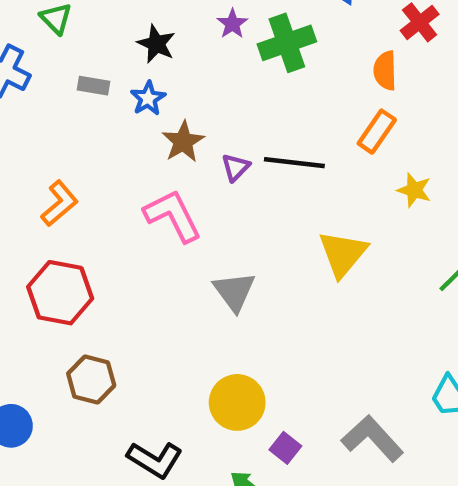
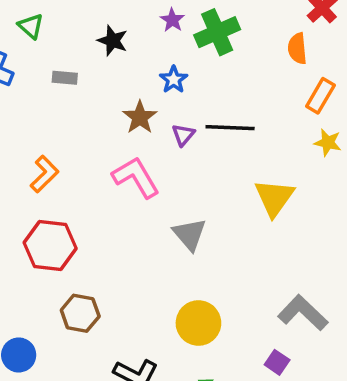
blue star: (148, 98) -> (174, 80), moved
orange rectangle: (377, 132) -> (320, 96), moved
gray L-shape: (372, 439) -> (303, 313), moved
purple square: (285, 448) -> (277, 362), moved

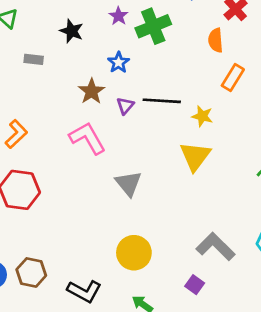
yellow star: (328, 143) -> (202, 116), moved
brown hexagon: (80, 313) -> (31, 272), moved

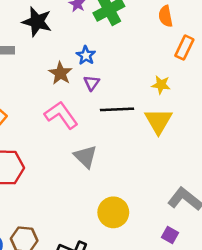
black star: (72, 31) -> (37, 22), size x1.4
blue star: (119, 62) -> (86, 55), moved
black line: (162, 101) -> (117, 109), moved
gray triangle: (128, 183) -> (85, 157), moved

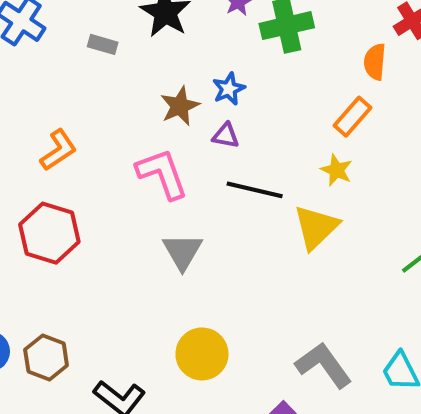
orange rectangle: (184, 48) -> (353, 117), moved
purple triangle: (92, 83) -> (226, 136), turned 49

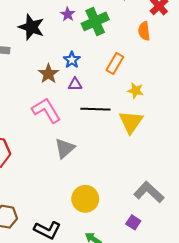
orange rectangle: (353, 117) -> (115, 64), moved
gray triangle: (182, 252) -> (65, 148), turned 30

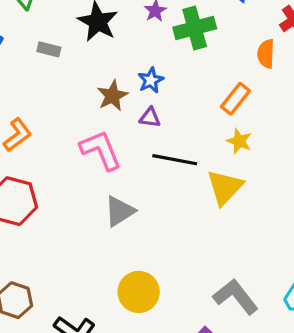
orange rectangle: (115, 64) -> (235, 99), moved

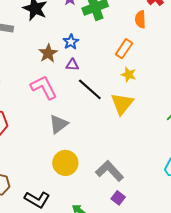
black line: (175, 160) -> (90, 89), turned 36
yellow circle: (139, 292) -> (65, 163), moved
gray L-shape: (236, 297) -> (110, 171), moved

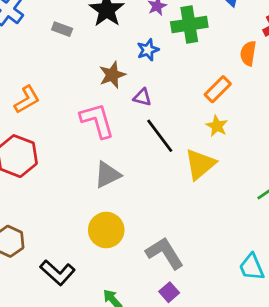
blue star: (71, 42) -> (148, 50), moved

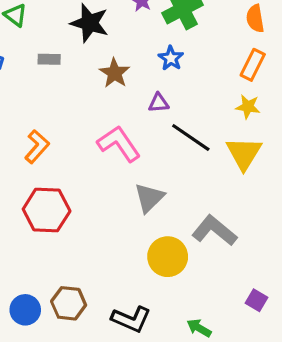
blue star: (148, 50) -> (171, 58), moved
brown star: (112, 75) -> (115, 73), moved
orange rectangle: (218, 89) -> (253, 65), moved
gray L-shape: (165, 253) -> (214, 231), moved

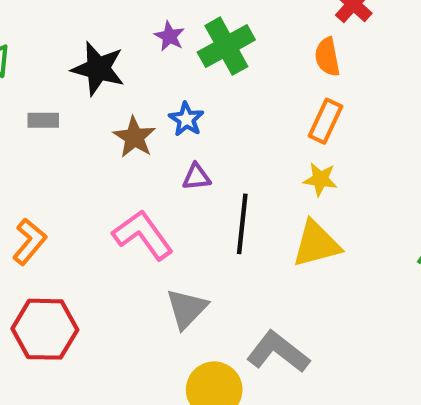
blue star: (171, 58) -> (186, 119), moved
black line: (191, 138) -> (242, 224), turned 63
yellow triangle: (244, 153) -> (316, 244), turned 45

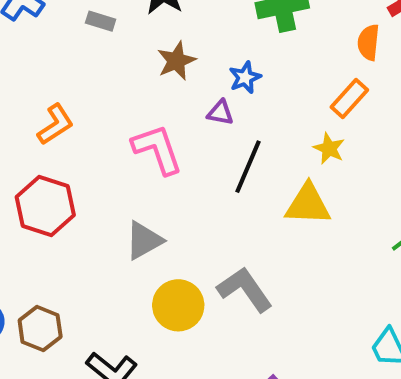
blue star: (186, 119) -> (245, 77), moved
gray triangle: (187, 309) -> (144, 240), moved

